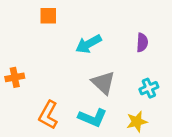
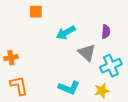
gray triangle: (103, 83) -> (87, 53), moved
cyan cross: (149, 88) -> (111, 66), size x1.5
orange L-shape: (48, 115) -> (19, 86), moved, turned 140

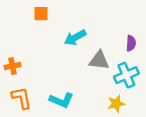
purple semicircle: (106, 32) -> (131, 43), moved
gray triangle: (87, 53) -> (99, 60), turned -36
cyan L-shape: (69, 88) -> (61, 100), moved

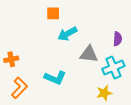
orange square: (41, 14) -> (53, 13), moved
orange L-shape: (22, 98) -> (19, 88), turned 55
cyan L-shape: (61, 100) -> (55, 78), moved

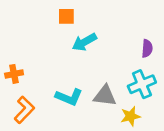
gray triangle: (89, 54) -> (105, 96), moved

